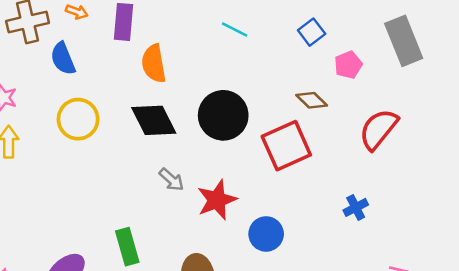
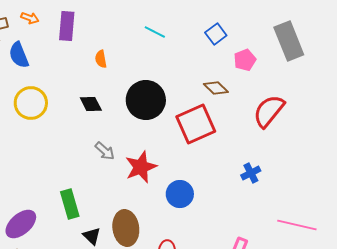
orange semicircle: (154, 64) -> (101, 59), moved, size x0.6
black diamond: (154, 120) -> (91, 104), size x0.6

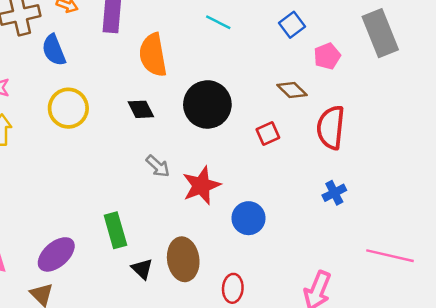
orange semicircle: (101, 59) -> (153, 55), size x2.0
red semicircle: (269, 111) -> (331, 127), moved, turned -33
red square: (196, 124) -> (268, 134), size x0.5

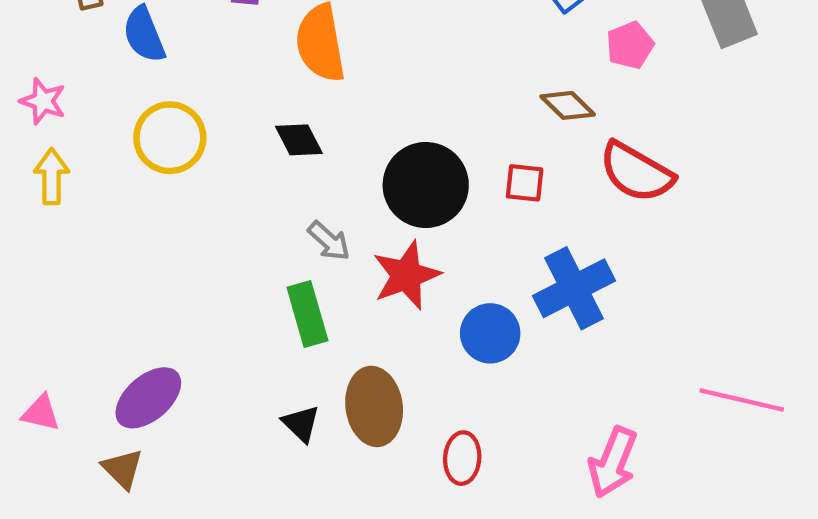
black circle: (207, 104) -> (426, 185), moved
red semicircle: (331, 127) -> (636, 172), turned -66
red square: (268, 134) -> (525, 183), turned 30
blue cross: (334, 193) -> (574, 288), moved, size x1.8
green rectangle: (115, 230) -> (307, 314), moved

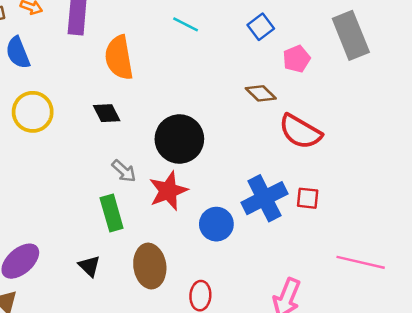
red square: (525, 183) -> (308, 198), moved
black triangle: (301, 424) -> (89, 266), moved

